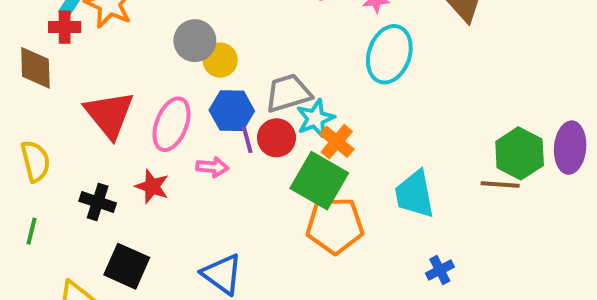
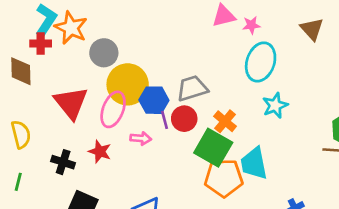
gray circle: (195, 41) -> (104, 53), moved
yellow circle: (220, 60) -> (128, 84), moved, size x1.8
cyan star: (315, 118) -> (275, 105), moved
cyan trapezoid: (415, 194) -> (254, 163), moved

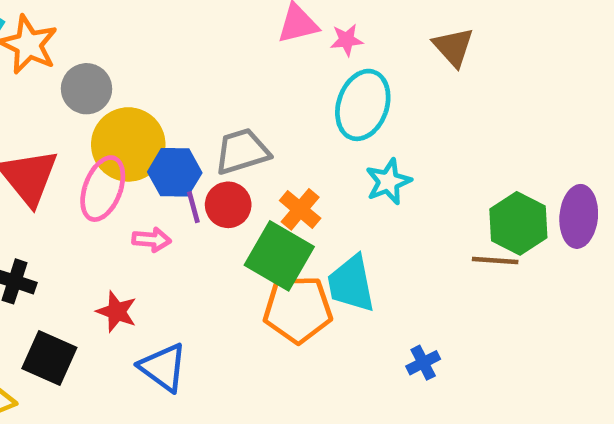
red star: (100, 152) -> (117, 312), moved

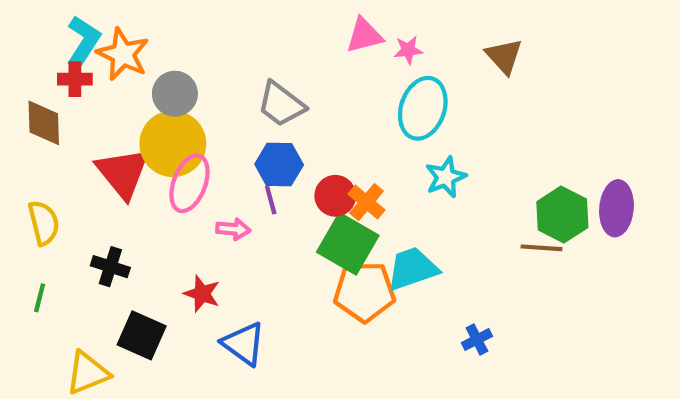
yellow circle: (128, 144) -> (173, 144), moved
gray trapezoid: (242, 151) -> (281, 104), moved, turned -126
blue hexagon: (175, 172) -> (279, 165), moved
red circle: (228, 205) -> (335, 196), moved
cyan trapezoid: (351, 284) -> (412, 269), turned 82

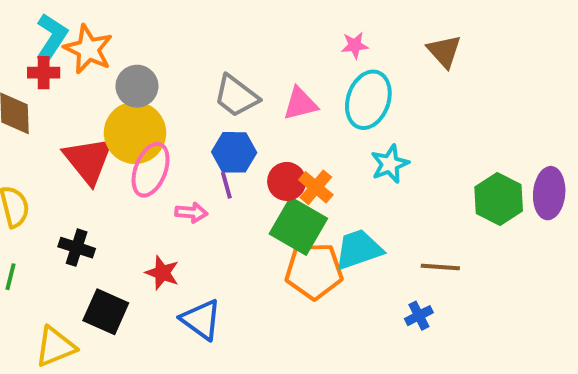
pink triangle: (364, 35) -> (300, 104), moved
brown line: (541, 248) -> (440, 267), moved

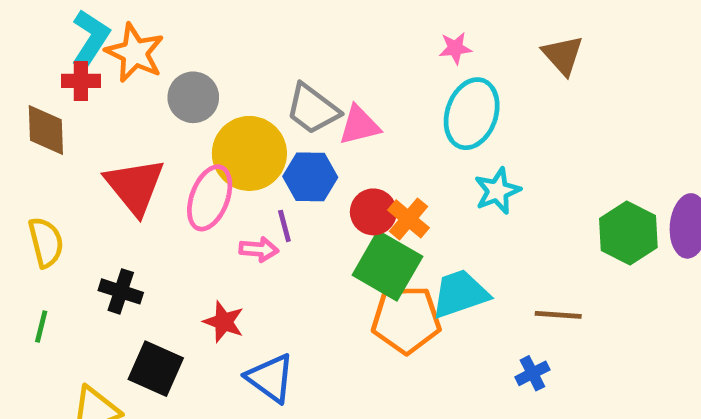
pink triangle: (300, 104) -> (359, 125), moved
yellow circle: (135, 133) -> (249, 153), moved
purple line: (226, 185) -> (284, 226), moved

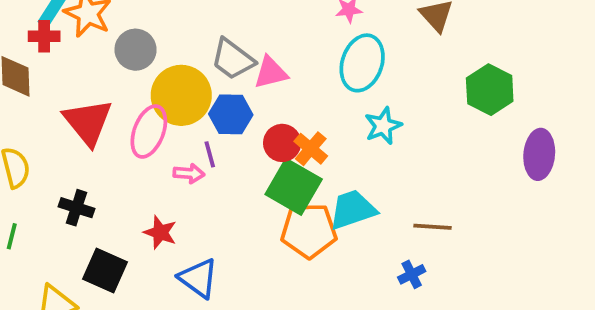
green hexagon: (628, 233) -> (490, 90), moved

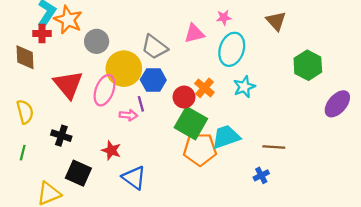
pink triangle: (271, 72) -> (194, 33), moved
orange cross: (311, 149) -> (204, 88), moved
purple ellipse: (539, 154) -> (337, 104), turned 36

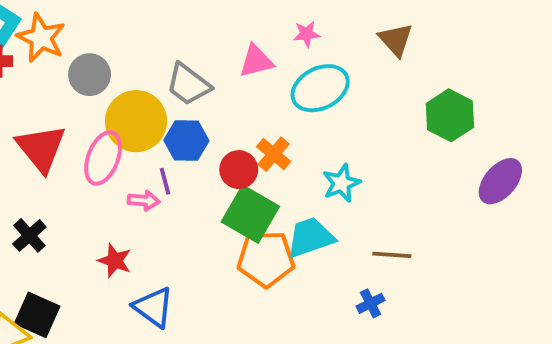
cyan ellipse: (232, 49) -> (320, 88), turned 44
cyan star: (244, 87) -> (341, 183), moved
black cross: (61, 136) -> (29, 235), turned 30
black square: (78, 173) -> (37, 315), moved

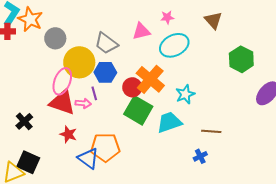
red triangle: (41, 148) -> (62, 102), moved, turned -32
orange cross: (274, 154) -> (150, 79), size x1.6
orange pentagon: (266, 259) -> (105, 147), moved

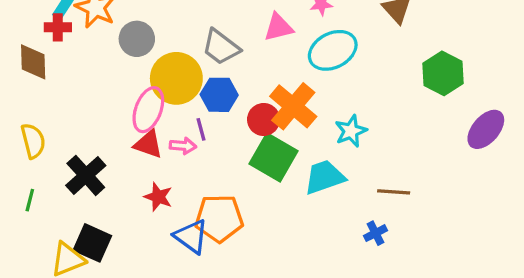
red triangle: (62, 102) -> (148, 144), size x0.7
black cross: (24, 121) -> (86, 175), size x1.4

